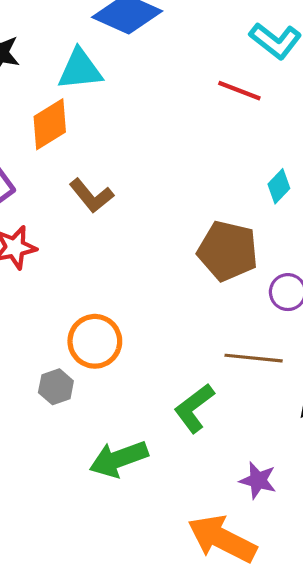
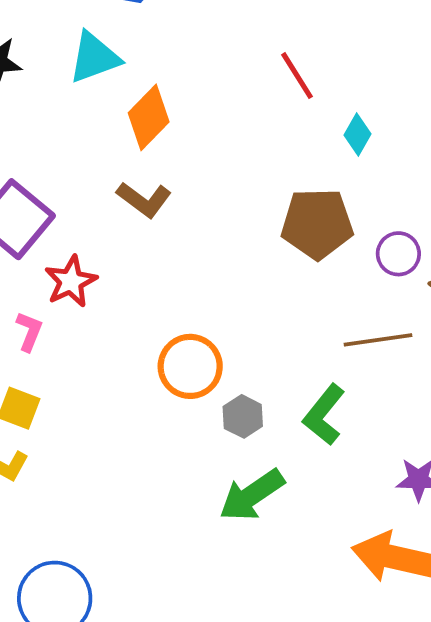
red line: (239, 91) -> (297, 76), moved, turned 51
orange diamond: (50, 124) -> (149, 117), moved
gray hexagon: (56, 387) -> (243, 416), moved

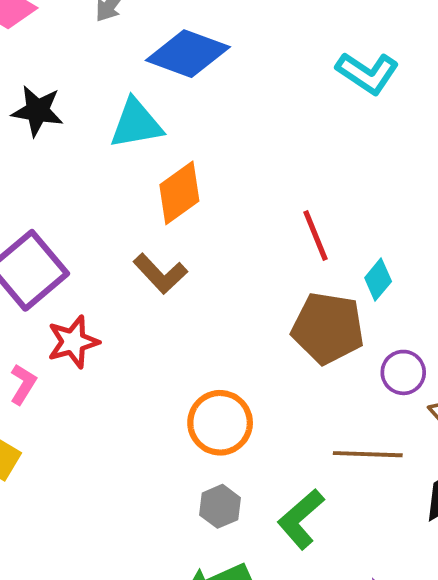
red line: (297, 76) -> (315, 236), moved
cyan diamond: (357, 134) -> (378, 280), moved
orange circle: (190, 366) -> (220, 423), moved

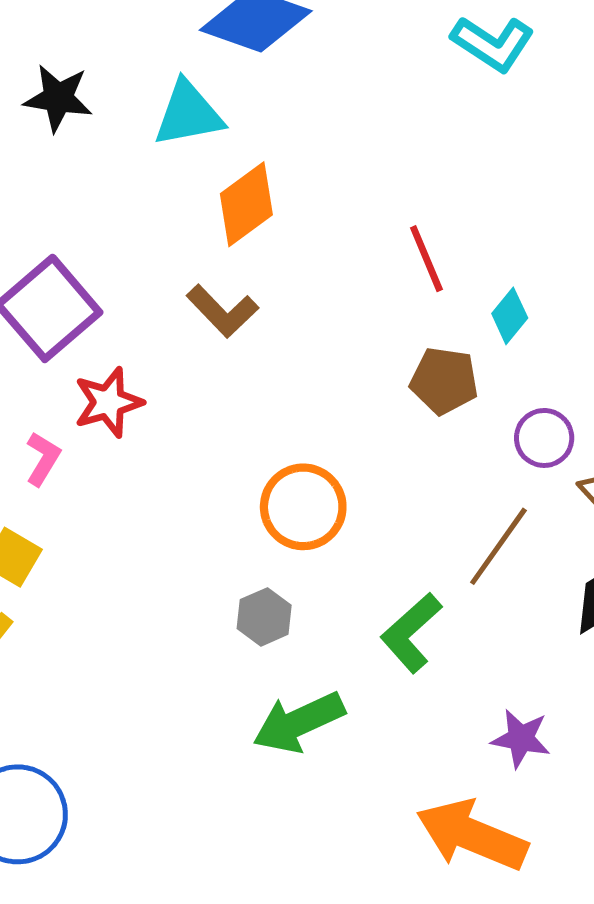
brown pentagon: (328, 328) -> (444, 381), size x0.7
brown line: (368, 454) -> (498, 546), turned -56
gray hexagon: (220, 506) -> (264, 617), moved

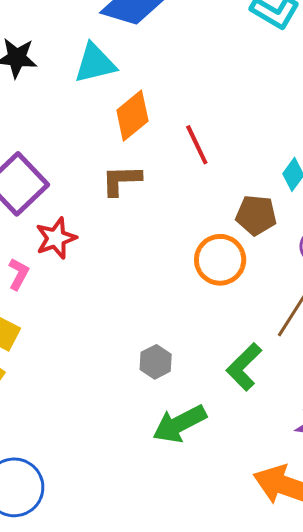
red line: (426, 259) -> (197, 145), moved
brown L-shape: (222, 311) -> (121, 180), turned 135
orange circle: (303, 507) -> (220, 260), moved

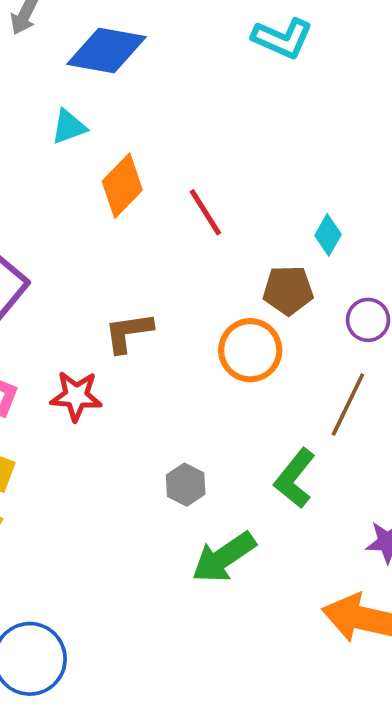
cyan triangle: (95, 63) -> (69, 127), size x0.7
brown L-shape: (121, 180) -> (128, 332), moved
red star: (56, 238) -> (76, 396), moved, turned 30

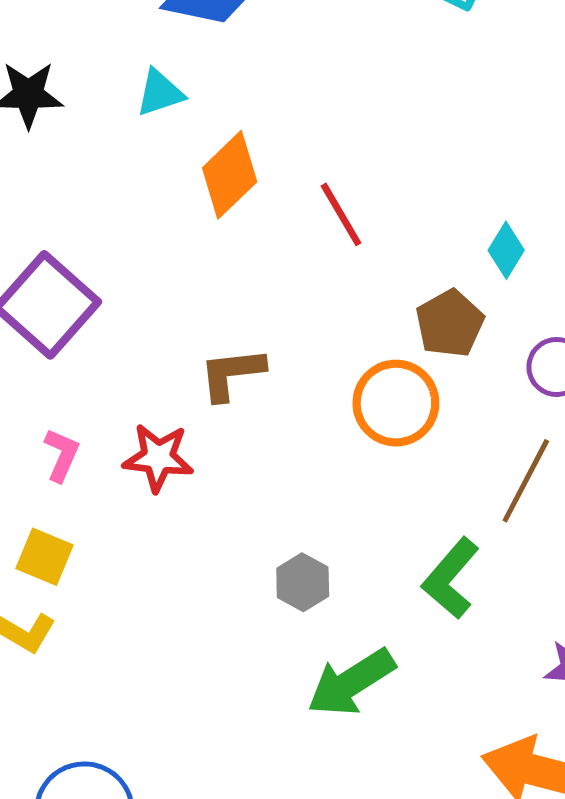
brown pentagon: (288, 290) -> (450, 323), turned -30

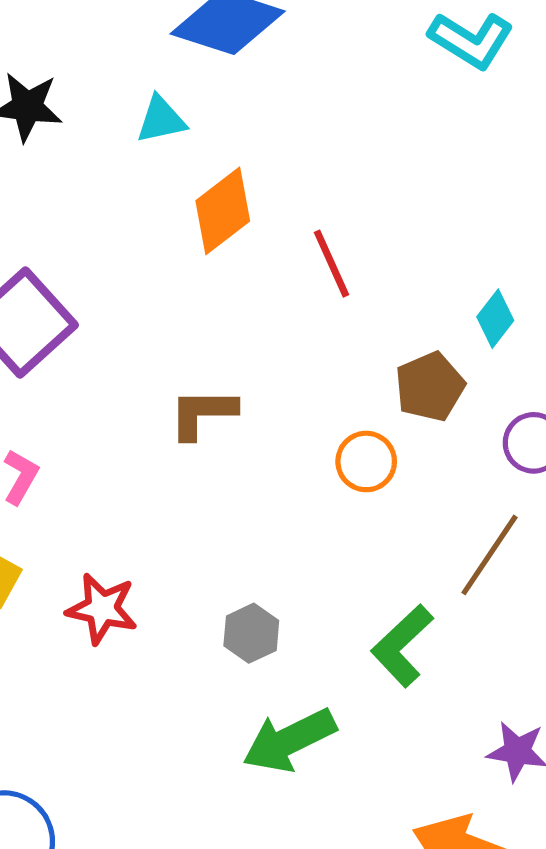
orange circle: (396, 403) -> (366, 461), size x0.7
red star: (158, 458) -> (102, 609), moved

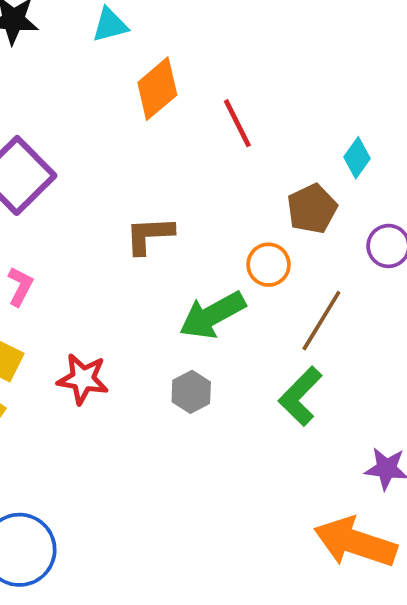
brown line: (489, 555) -> (321, 321), moved
green arrow: (289, 740) -> (212, 315), moved

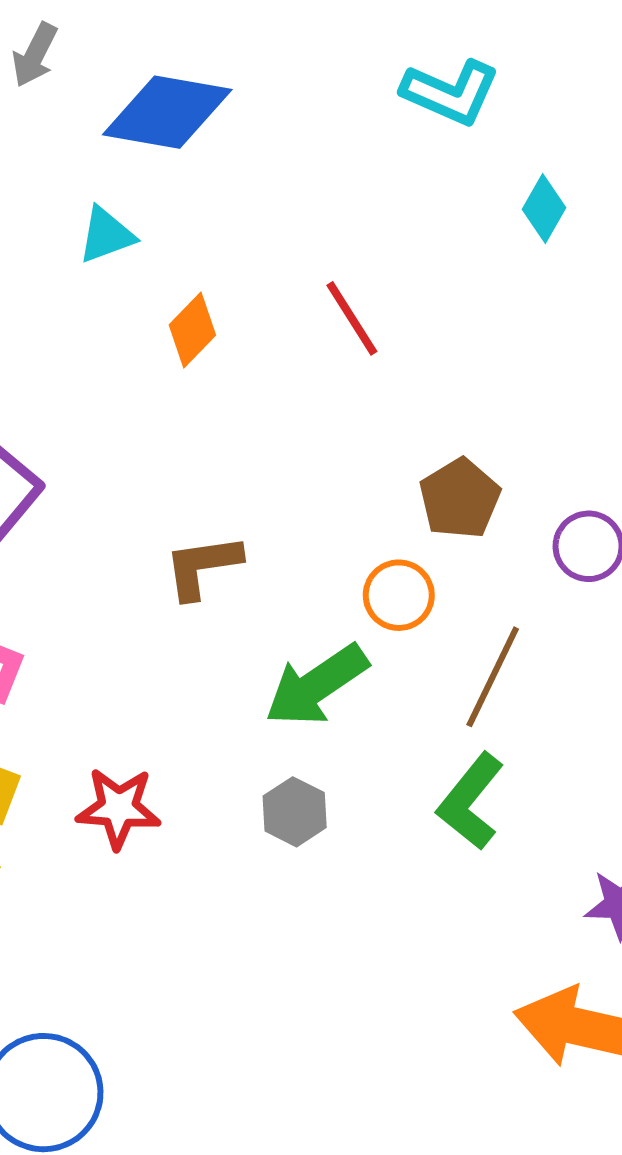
orange diamond: (157, 89) -> (192, 330), size x0.7
red line: (237, 123) -> (352, 318), moved
cyan diamond: (357, 158) -> (544, 208), moved

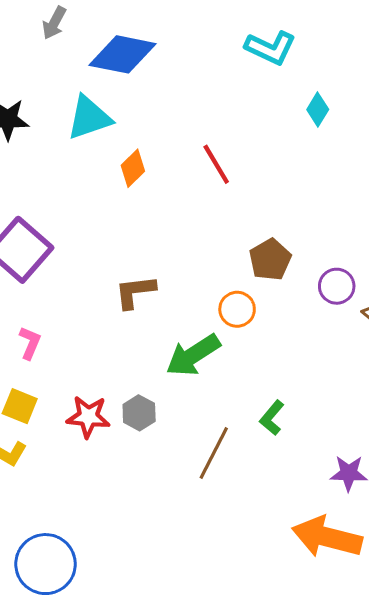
cyan triangle: (106, 235) -> (89, 118), size x1.5
brown line: (493, 677) -> (214, 453), moved
green L-shape: (471, 801) -> (272, 418), size x0.7
gray hexagon: (295, 812) -> (139, 413), moved

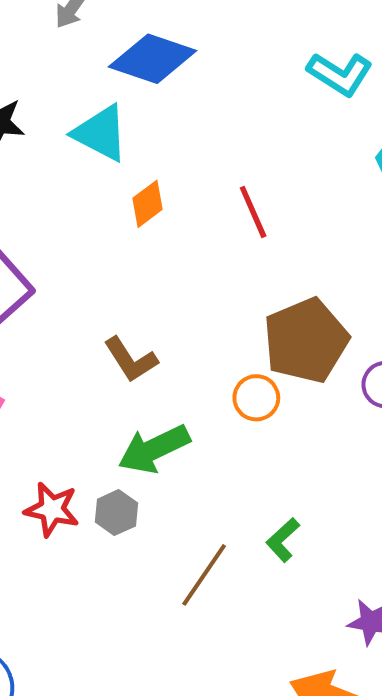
cyan triangle: (89, 118) -> (101, 133), turned 39
brown pentagon: (270, 260) -> (306, 341), size x1.6
brown L-shape: (135, 292) -> (131, 360), turned -123
green arrow: (193, 355) -> (154, 449), moved

